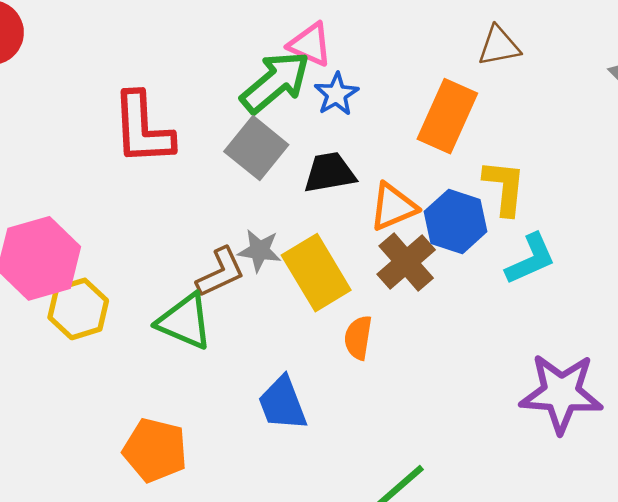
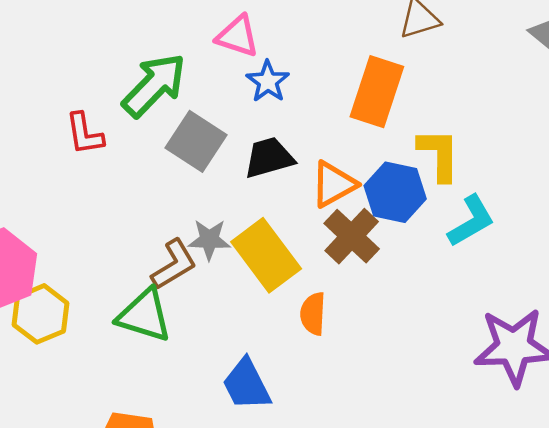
green arrow: (275, 82) -> (154, 85), moved
red L-shape: (143, 128) -> (85, 134), size x0.6

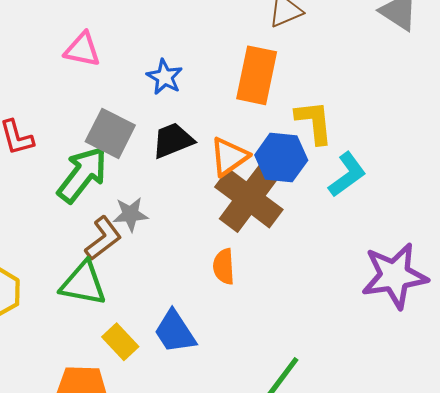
pink triangle: (238, 36) -> (82, 50), moved
green arrow: (154, 85) -> (82, 175), moved
brown cross: (352, 236) -> (249, 198), size x1.4
yellow rectangle: (266, 255) -> (120, 342), moved, size x0.6

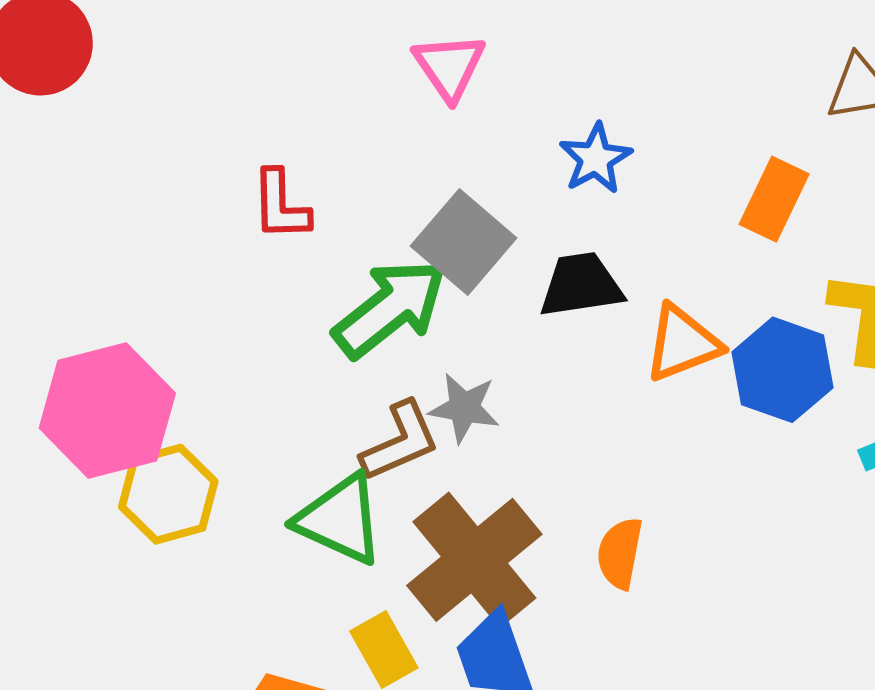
pink triangle: (82, 50) -> (449, 67), turned 30
orange rectangle: (257, 75) -> (774, 199), size x0.7
brown cross: (249, 198) -> (474, 560), moved

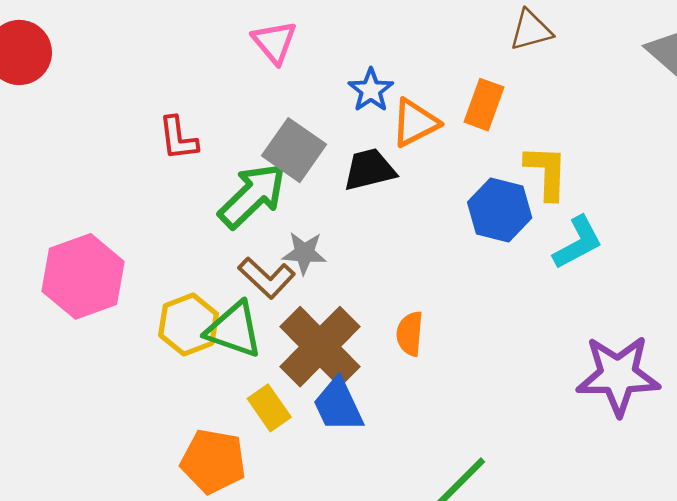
orange triangle: (682, 343) -> (415, 123), moved
brown L-shape: (400, 441) -> (267, 278), turned 72
yellow hexagon: (168, 494) -> (189, 325), moved

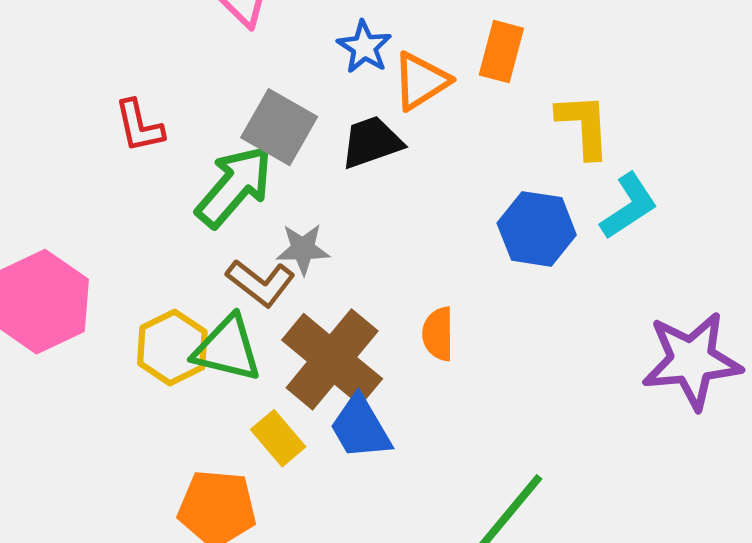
blue hexagon: (500, 210) -> (537, 229), moved

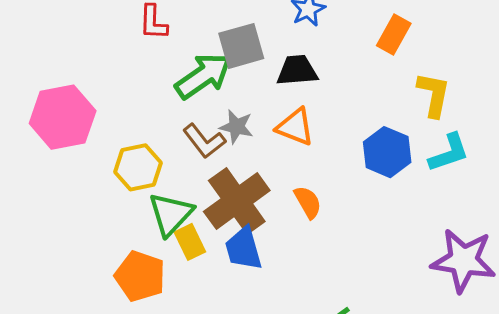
orange triangle: (421, 81) -> (295, 127), moved, turned 39
gray square: (279, 127) -> (241, 46), turned 30
orange semicircle: (438, 334) -> (308, 202), turned 136
green triangle: (227, 349) -> (171, 214), moved, turned 45

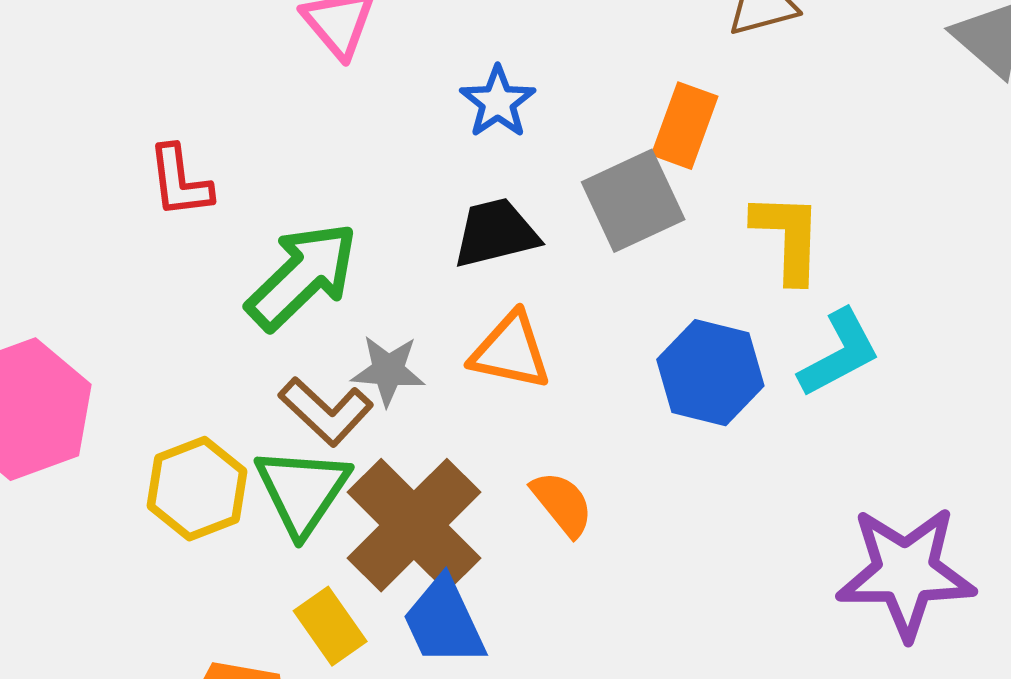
gray square: (241, 46) -> (633, 201), moved
green triangle: (171, 214) -> (302, 491), moved

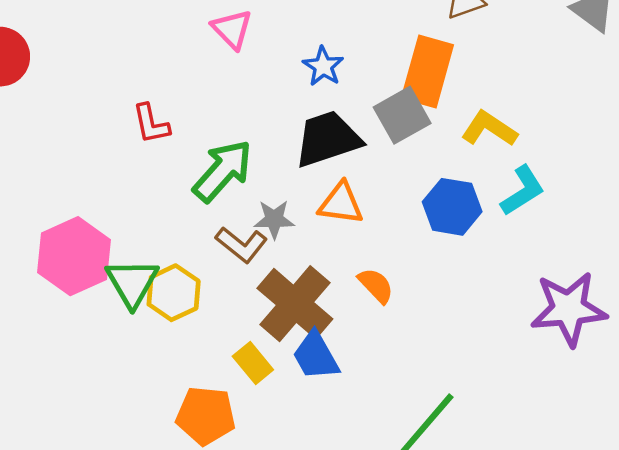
orange rectangle: (685, 126) -> (427, 71), size x1.5
black trapezoid: (496, 233) -> (328, 139), size x1.4
yellow L-shape: (788, 237) -> (489, 129), turned -54
green triangle: (302, 491) -> (132, 283), moved

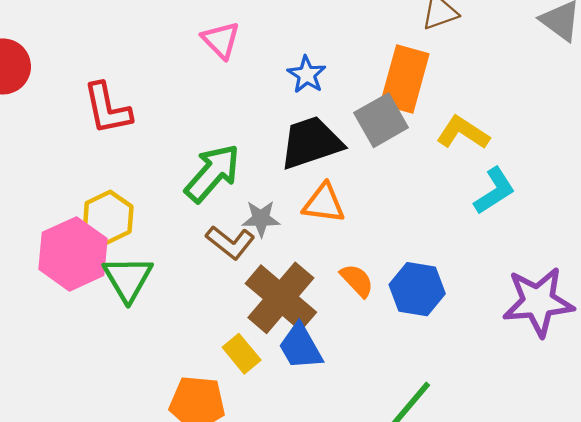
red L-shape: (151, 124) -> (107, 109), moved, size x1.4
blue hexagon: (452, 207) -> (417, 289), moved
yellow hexagon: (174, 293) -> (108, 217), moved

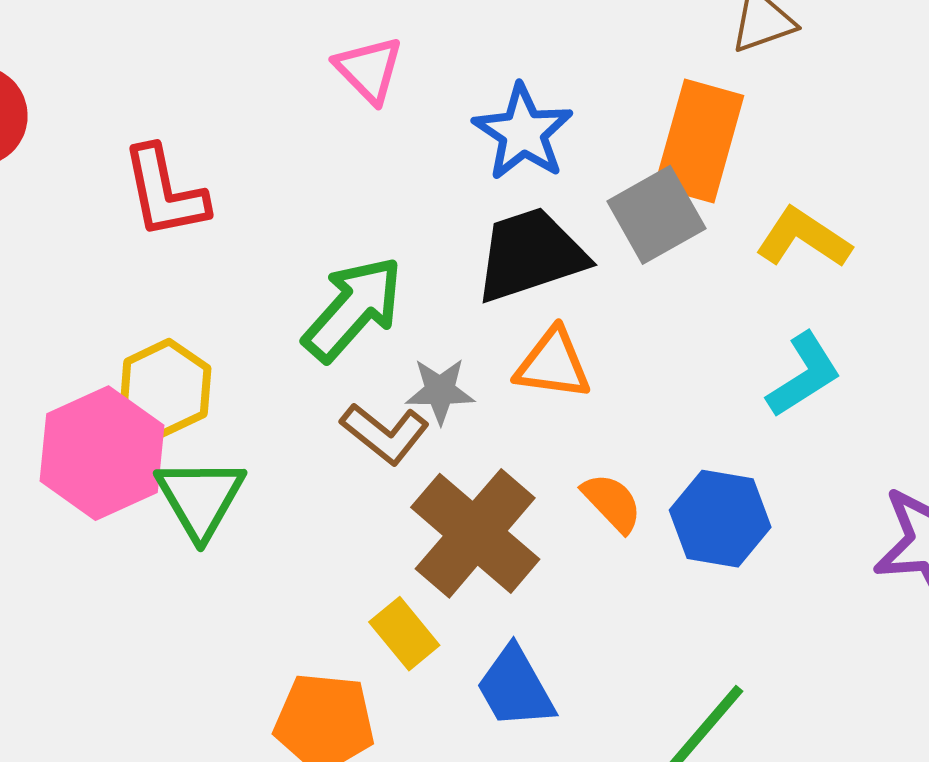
blue star: (307, 75) -> (523, 132), size x1.4
cyan L-shape: (494, 191) -> (804, 375), moved
blue trapezoid: (300, 347) -> (515, 688), moved

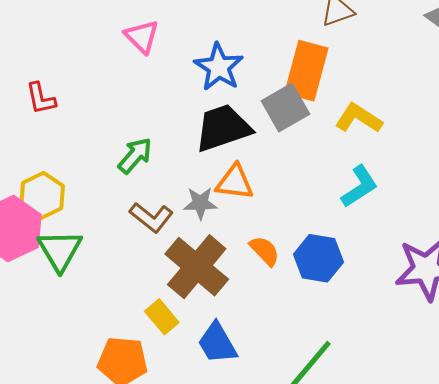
red L-shape: (165, 192) -> (41, 98), size x0.7
green arrow: (353, 309) -> (135, 156), size x0.7
gray star: (440, 391) -> (200, 203), moved

